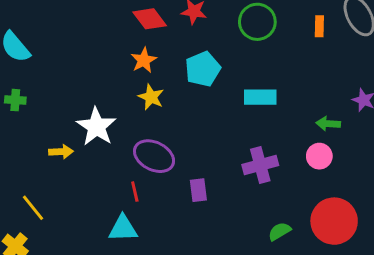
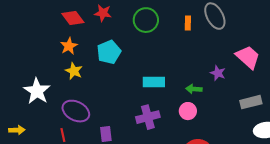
cyan rectangle: (260, 97) -> (154, 82), moved
yellow arrow: (61, 152) -> (17, 130), moved

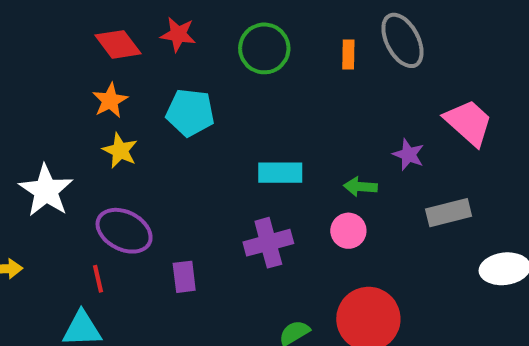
cyan pentagon: (109, 52) -> (190, 113), turned 30
gray rectangle: (251, 102) -> (449, 213), moved

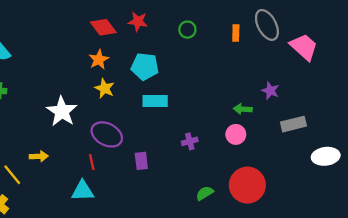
green circle: (264, 48) -> (187, 30), size x0.6
pink trapezoid: (469, 123) -> (304, 47), moved
cyan rectangle: (280, 173) -> (155, 101), moved
purple cross: (268, 243) -> (190, 141), size x0.6

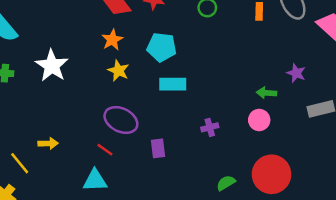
white star: (62, 111) -> (52, 66), moved
red line: (92, 162) -> (105, 150), turned -42

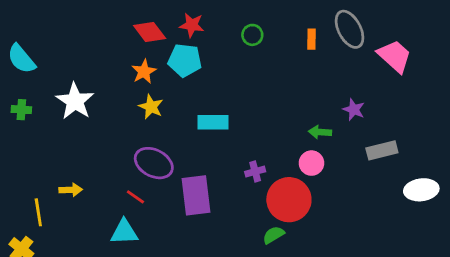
cyan pentagon: (162, 47) -> (185, 60), moved
purple rectangle: (158, 148) -> (196, 195), size x1.8
yellow line: (20, 163) -> (38, 212), turned 30
red circle: (272, 174) -> (289, 200), moved

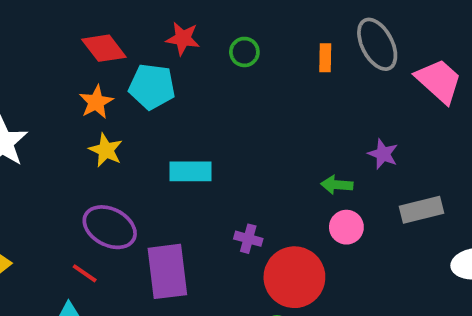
red star: (192, 25) -> (183, 39), moved
pink circle: (311, 163) -> (346, 227), moved
purple cross: (255, 172) -> (248, 239), turned 30

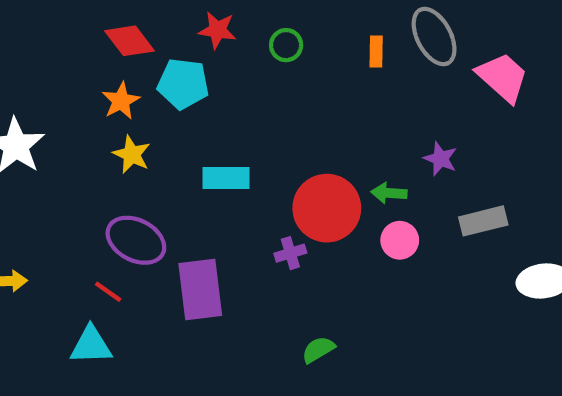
purple cross: (248, 239) -> (290, 253), turned -32
red circle: (294, 277) -> (327, 208), moved

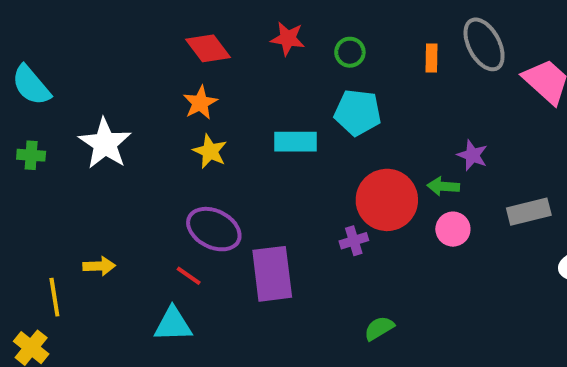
cyan pentagon: (183, 84) -> (358, 112), moved
purple star: (440, 159) -> (472, 155), moved
cyan rectangle: (226, 178) -> (295, 142), moved

